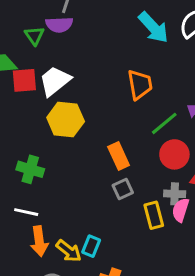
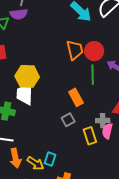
white trapezoid: (55, 81) -> (25, 94), moved, turned -45
green line: (164, 123) -> (93, 75), turned -48
red circle: (174, 154) -> (94, 51), moved
orange rectangle: (119, 156) -> (76, 97), moved

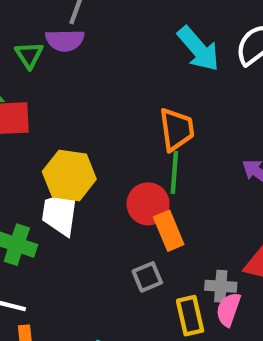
red circle: (94, 51) -> (148, 204), moved
green line: (93, 75) -> (174, 172), moved

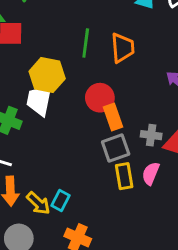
green line: (174, 172) -> (86, 43), moved
gray square: (147, 277) -> (116, 148), moved, size x1.4
gray cross: (221, 286) -> (151, 135), moved

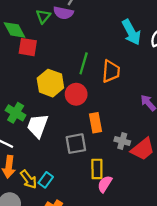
red circle: (100, 98) -> (76, 94), moved
white trapezoid: (39, 100) -> (38, 126), moved
gray square: (116, 148) -> (76, 144), moved
pink semicircle: (151, 173) -> (105, 184), moved

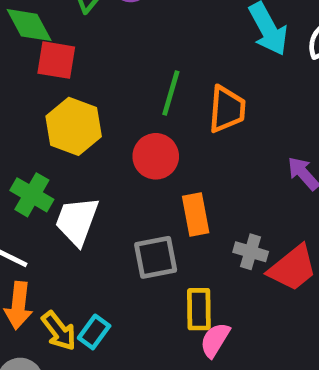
yellow hexagon: (50, 83) -> (74, 126), moved

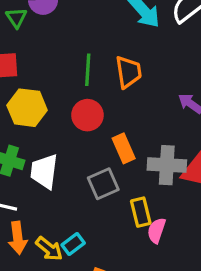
gray cross: (251, 252) -> (167, 165), size x1.6
cyan rectangle: (94, 332) -> (73, 244), turned 30

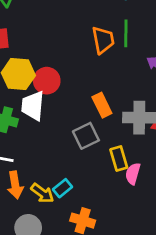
green line: (88, 70) -> (126, 33), moved
red circle: (87, 115) -> (47, 81), moved
white trapezoid: (44, 171) -> (33, 106), moved

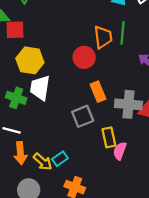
red circle: (47, 81) -> (84, 57), moved

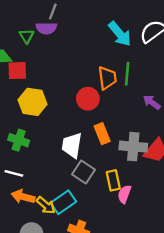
white trapezoid: (40, 88) -> (72, 145), moved
gray square: (83, 116) -> (83, 172), moved, turned -35
orange arrow: (20, 153) -> (23, 197), turned 110
cyan rectangle: (60, 159) -> (63, 202), size x1.5

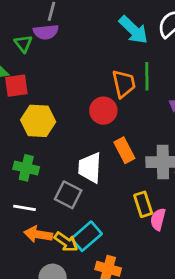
gray square: (83, 172) -> (68, 195), moved

